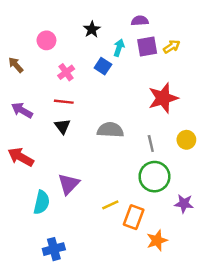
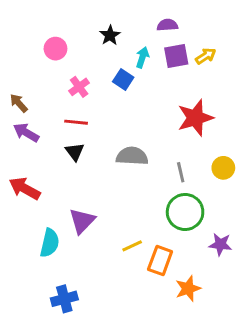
brown arrow: (16, 65) -> (19, 103), moved

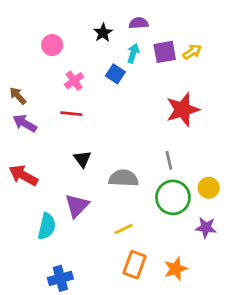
purple semicircle: (167, 25) -> (139, 23), moved
black triangle: (75, 152) -> (82, 159), moved
gray semicircle: (132, 156) -> (124, 178), moved
yellow circle: (223, 168) -> (209, 188), moved
orange rectangle: (160, 261) -> (135, 265), moved

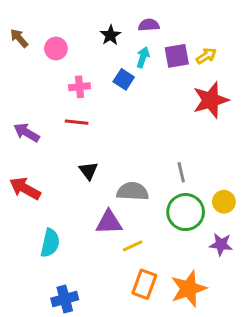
pink cross: (74, 81) -> (80, 87), turned 30
brown arrow: (18, 96) -> (19, 38), moved
red star: (183, 110) -> (211, 100), moved
purple triangle: (77, 206) -> (109, 222), moved, turned 44
orange star: (176, 269) -> (189, 289), size x1.4

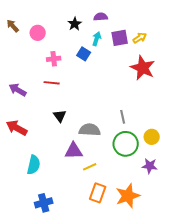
red star: (211, 100) -> (143, 68), turned -30

